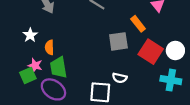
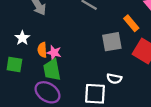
pink star: (35, 65) -> (54, 53), moved
green square: (28, 76) -> (14, 65), moved, turned 35

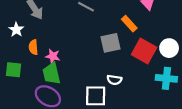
white star: (22, 38) -> (16, 30), moved
orange semicircle: (42, 50) -> (33, 47), moved

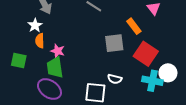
white star: (16, 30) -> (35, 25), moved
white circle: (169, 48) -> (168, 73), moved
cyan cross: (166, 78) -> (152, 81), moved

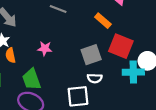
gray square: (114, 43) -> (91, 55), moved
pink star: (58, 51) -> (45, 49), moved

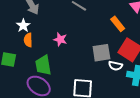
white semicircle: (95, 78) -> (115, 66), moved

